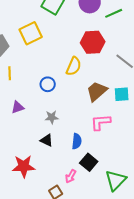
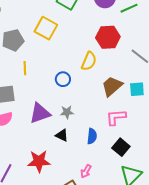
yellow square: (31, 33) -> (46, 28), turned -35
purple triangle: (18, 107) -> (40, 113), moved, size x1.6
black square: (89, 162) -> (121, 147), moved

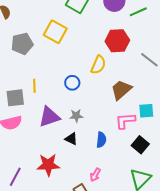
yellow line: (25, 68) -> (34, 86), moved
cyan square: (137, 89) -> (146, 111), moved
black square: (121, 147) -> (140, 145), moved

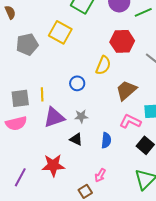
yellow line: (34, 86) -> (42, 94), moved
pink L-shape: (125, 121) -> (130, 121), turned 30

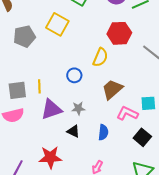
brown trapezoid: (126, 90) -> (112, 89), moved

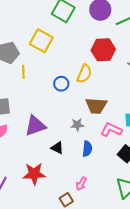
blue circle: (74, 75) -> (61, 84), moved
yellow line: (39, 86) -> (23, 72), moved
brown trapezoid: (112, 89) -> (96, 106), turned -135
gray star: (78, 108) -> (77, 125), moved

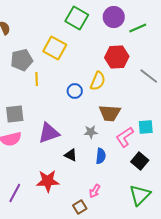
pink L-shape: (111, 130) -> (125, 137), turned -60

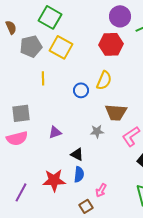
green square: (77, 18) -> (50, 17), moved
red hexagon: (117, 57) -> (111, 44), moved
gray pentagon: (22, 60) -> (31, 46), moved
purple triangle: (49, 133) -> (55, 132), size x0.6
blue semicircle: (101, 156) -> (79, 174), moved

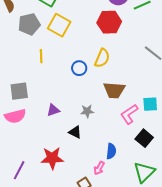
gray star: (97, 131) -> (87, 111), moved
blue semicircle: (79, 174) -> (111, 151), moved

